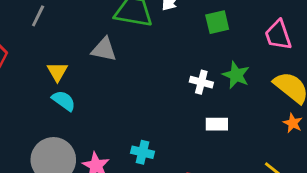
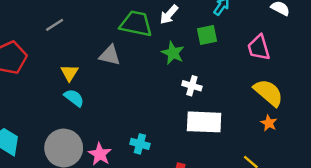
gray line: (38, 16) -> (55, 25), turned 30
green star: (236, 75) -> (173, 53), moved
white rectangle: (217, 124) -> (204, 122), size x1.8

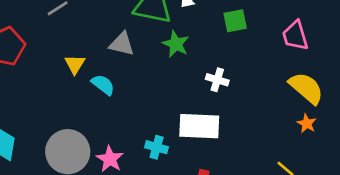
green star: (173, 53) -> (176, 44), moved
cyan semicircle: (74, 98) -> (103, 85), moved
white rectangle: (204, 122) -> (199, 126), moved

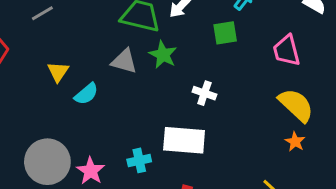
gray triangle: (122, 44) -> (124, 61), moved
cyan semicircle: (103, 85) -> (86, 94), turned 100
cyan cross: (157, 147) -> (139, 160), turned -30

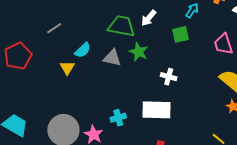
cyan semicircle: (86, 94) -> (83, 50), moved
cyan cross: (139, 160) -> (118, 118), moved

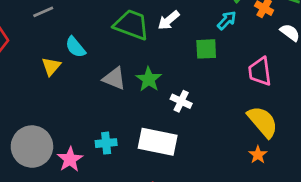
cyan semicircle: (83, 50) -> (75, 47), turned 84
green star: (139, 52) -> (149, 79), moved
gray triangle: (112, 58) -> (114, 78), moved

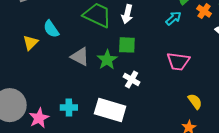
white arrow: (169, 20) -> (127, 14), turned -42
green square: (206, 49) -> (127, 45), moved
pink trapezoid: (260, 71) -> (178, 61), moved, turned -80
yellow semicircle: (263, 122) -> (195, 101), size x0.6

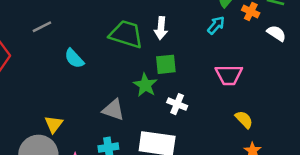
yellow triangle: (30, 43) -> (54, 124), moved
gray triangle: (80, 57) -> (113, 110), moved
yellow semicircle: (195, 101) -> (244, 119), moved

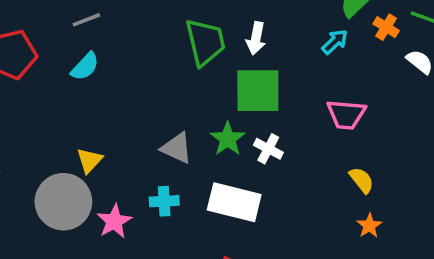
green trapezoid: (126, 34) -> (205, 42), turned 54
cyan semicircle: (74, 58) -> (85, 66), moved, turned -100
green square: (166, 64) -> (258, 91), size x1.6
green star: (145, 85) -> (228, 139), moved

